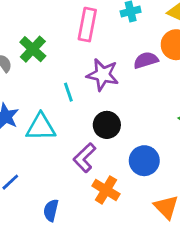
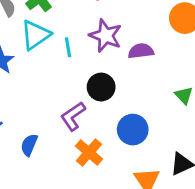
purple semicircle: (146, 60) -> (141, 51), moved
cyan triangle: (41, 127) -> (35, 35), moved, turned -44
blue semicircle: (51, 210) -> (29, 145), moved

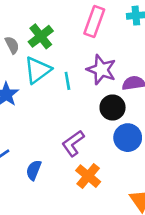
black circle: (101, 87) -> (113, 107), moved
blue circle: (133, 130) -> (128, 138), moved

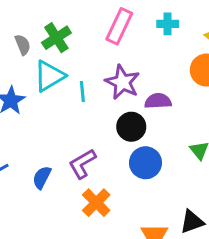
blue semicircle: (34, 170) -> (42, 177), moved

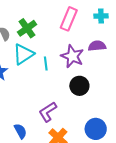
purple semicircle: (158, 101) -> (97, 46), moved
blue circle: (145, 163) -> (96, 129), moved
blue semicircle: (42, 177) -> (20, 131), moved, turned 126

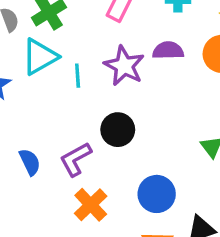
black circle: (79, 86) -> (118, 130), moved
blue semicircle: (20, 131) -> (30, 162), moved

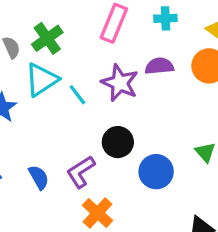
cyan line: (78, 76) -> (77, 95), turned -30
blue circle: (157, 194) -> (156, 172), moved

